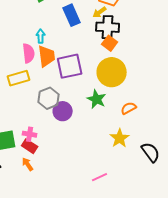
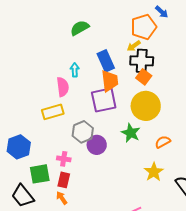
blue rectangle: (72, 15) -> (106, 61), moved
orange trapezoid: (47, 56) -> (110, 81), moved
pink cross: (30, 134) -> (64, 159), moved
red rectangle: (30, 146) -> (64, 180), turned 70

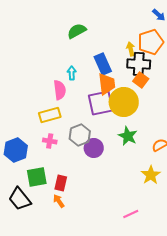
orange pentagon: (144, 27) -> (151, 42), moved
yellow arrow: (134, 46) -> (131, 49), turned 112
yellow circle: (146, 106) -> (124, 102), moved
pink cross: (64, 159) -> (50, 141), moved

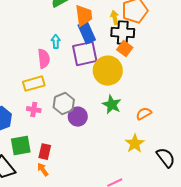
orange trapezoid: (107, 84) -> (84, 16), moved
purple square: (101, 103) -> (85, 54), moved

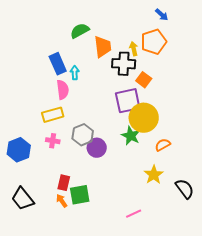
blue rectangle: (87, 33) -> (58, 64), moved
black cross: (123, 33) -> (124, 64), moved
purple square: (85, 54) -> (128, 101), moved
yellow circle: (108, 71) -> (144, 118), moved
green square: (21, 146) -> (80, 195), moved

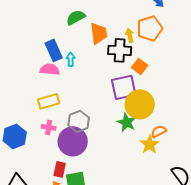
pink semicircle: (63, 90) -> (50, 69), moved, turned -78
purple circle: (97, 148) -> (73, 141), moved, size x1.5
yellow star: (154, 175) -> (150, 144), moved

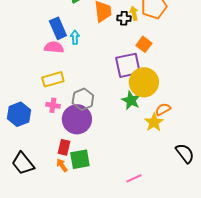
black cross: (120, 50) -> (124, 18), moved, size x0.6

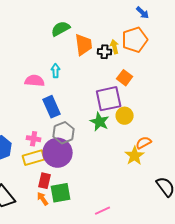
blue rectangle: (58, 28) -> (52, 107), moved
yellow rectangle: (53, 79) -> (34, 158), moved
yellow circle: (144, 82) -> (125, 116), size x0.6
green star: (131, 100) -> (100, 122), moved
pink line: (134, 178) -> (103, 211), moved

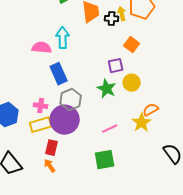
cyan arrow: (56, 71) -> (63, 38), size x1.5
purple square: (109, 99) -> (116, 66), size x0.6
green square: (61, 193) -> (105, 160), moved
pink line: (103, 211) -> (110, 129), moved

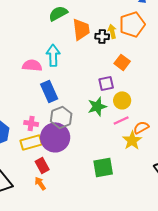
green star: (107, 89) -> (97, 106), turned 30
pink line: (110, 129) -> (121, 120), moved
red rectangle: (52, 148) -> (42, 165), turned -42
green square: (105, 160) -> (103, 167), moved

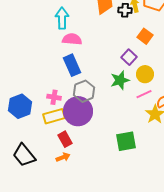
cyan arrow: (53, 55) -> (62, 18), moved
pink semicircle: (32, 65) -> (72, 39), moved
purple square: (106, 83) -> (129, 57), turned -35
orange arrow: (40, 183) -> (63, 157), turned 104

